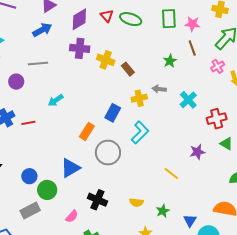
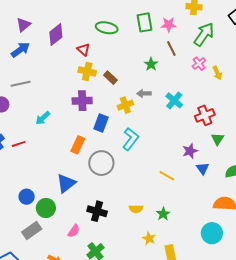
red triangle: (107, 16) -> (83, 50), moved
purple cross: (80, 48) -> (82, 101), moved
green triangle: (226, 144) -> (218, 139), turned 40
blue triangle: (190, 221) -> (203, 168), moved

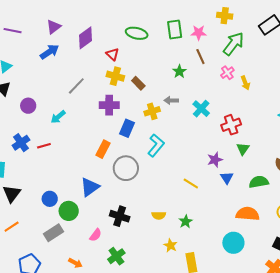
gray line: (21, 84) -> (76, 86), moved, turned -36
cyan arrow: (43, 118) -> (58, 117), moved

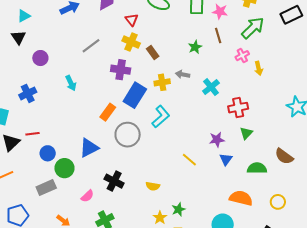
cyan arrow: (58, 117) -> (71, 83), moved, turned -84
blue rectangle: (127, 128) -> (135, 95), size x1.4
red line: (44, 146) -> (32, 134), moved
green star: (186, 222) -> (178, 209), moved

